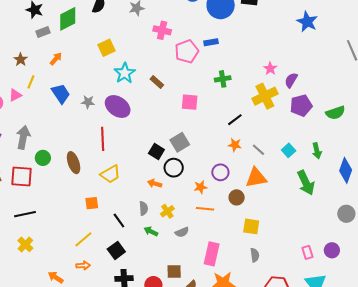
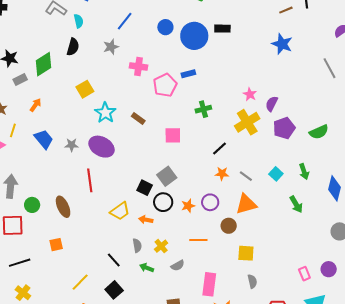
yellow trapezoid: (110, 174) -> (120, 211), moved
green arrow: (306, 183) -> (296, 204), size x0.7
orange star: (201, 187) -> (188, 206), moved
orange square: (92, 203) -> (56, 245), moved

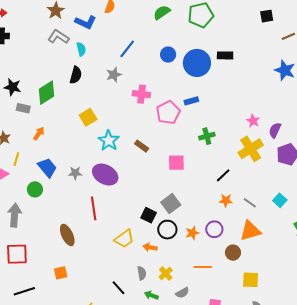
gray rectangle: (20, 80) -> (23, 108), turned 40
green circle: (32, 205) -> (35, 189), moved

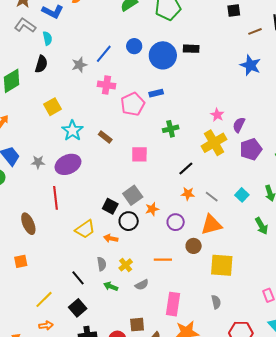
blue line: (127, 49) -> (104, 54), moved
purple ellipse: (105, 175) -> (68, 164), turned -55
orange star: (192, 233) -> (152, 209), moved
yellow square: (251, 280) -> (222, 265), moved, size x1.4

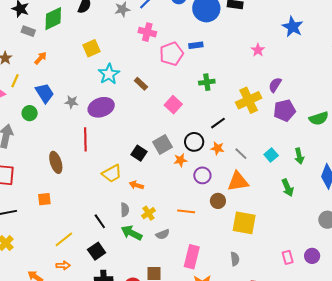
pink star: (217, 115) -> (258, 50), moved
pink square: (139, 154) -> (173, 105), turned 36
black circle: (129, 221) -> (194, 142), moved
green arrow: (111, 286) -> (132, 233), size x1.5

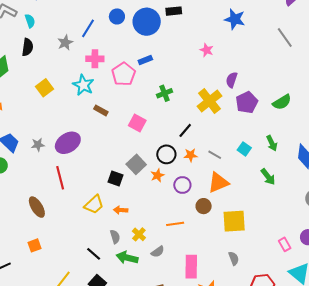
cyan star: (109, 74) -> (83, 85), moved

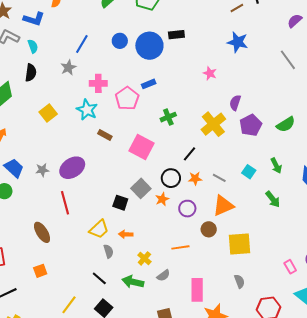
blue line: (88, 28) -> (82, 44), moved
pink square: (137, 123) -> (141, 147), size x1.4
gray semicircle: (115, 237) -> (108, 251), moved

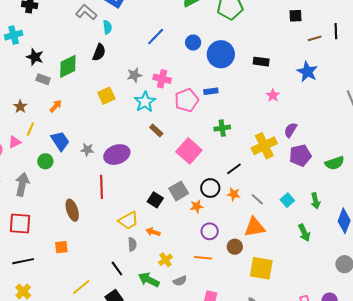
black rectangle: (176, 35) -> (261, 62), moved
gray star: (68, 68) -> (134, 75), moved
purple circle: (187, 209) -> (210, 231), moved

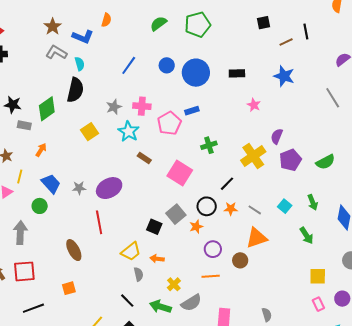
black semicircle: (99, 52) -> (75, 90), size x1.4
yellow square: (261, 268) -> (318, 276), moved, size x0.7
gray semicircle: (180, 281) -> (191, 303), size x1.5

